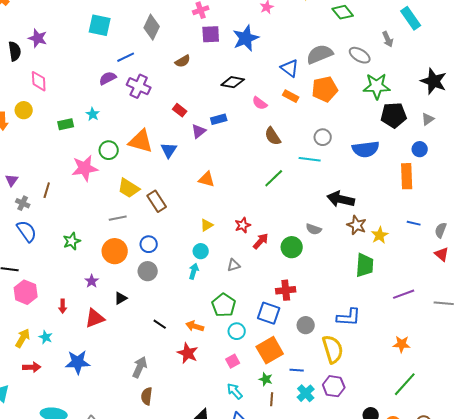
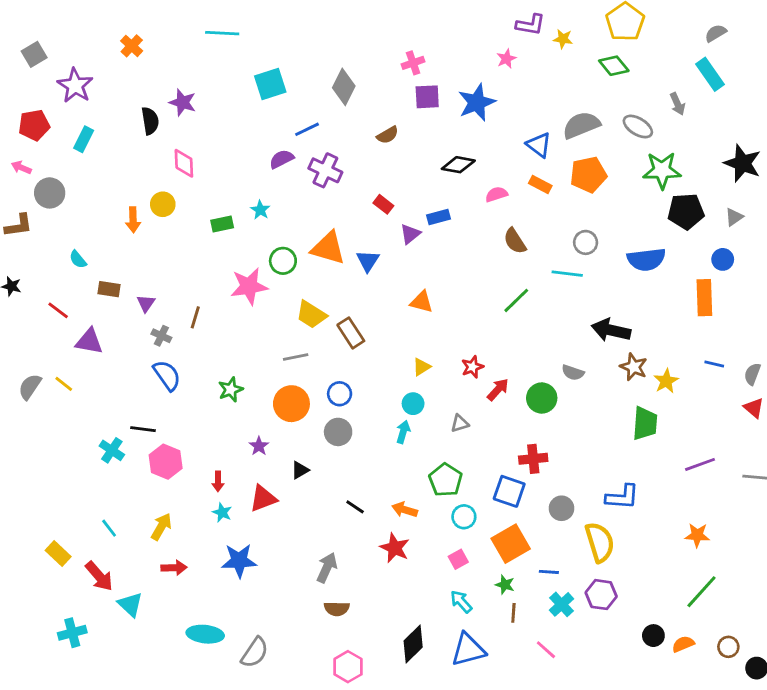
cyan square: (100, 25) -> (270, 84), turned -30
pink semicircle: (260, 103) -> (496, 194), turned 126
cyan star: (46, 337) -> (222, 513), moved
brown semicircle: (147, 396) -> (337, 609), turned -96

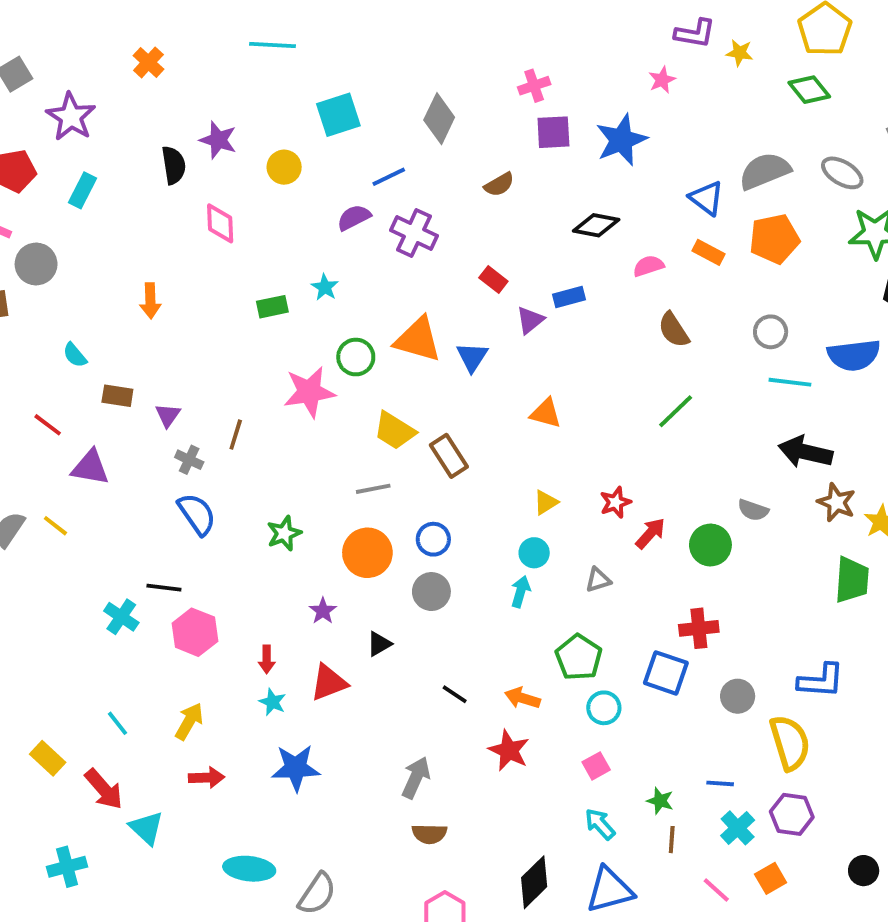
yellow circle: (163, 204) -> (284, 167), moved
cyan line: (567, 274) -> (790, 382), moved
orange square: (511, 544) -> (771, 878), moved, size x0.6

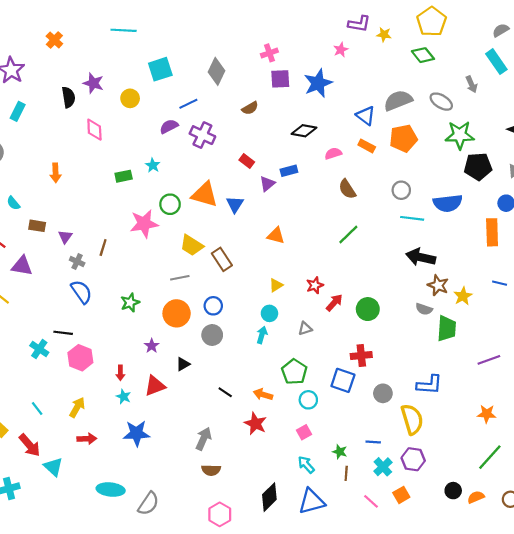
gray semicircle: (753, 510) -> (424, 309), moved

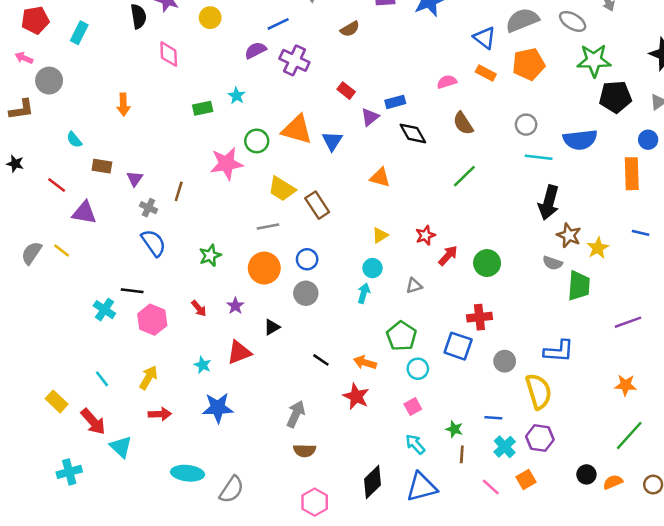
black diamond: (304, 131) -> (413, 133), moved, turned 50
black arrow: (421, 257) -> (549, 203), turned -88
red arrow: (120, 373) -> (199, 308), moved, turned -40

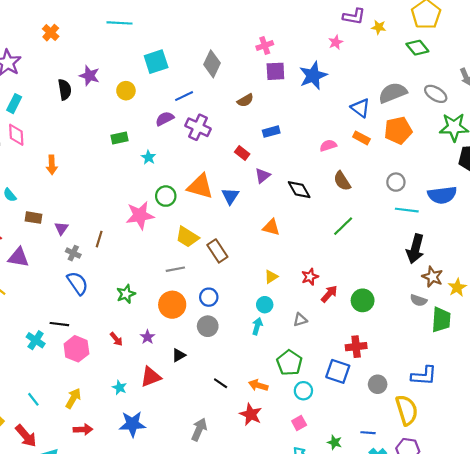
pink diamond: (169, 54) -> (16, 135), moved
blue rectangle: (395, 102) -> (271, 132), moved
green rectangle: (203, 108) -> (120, 138), moved

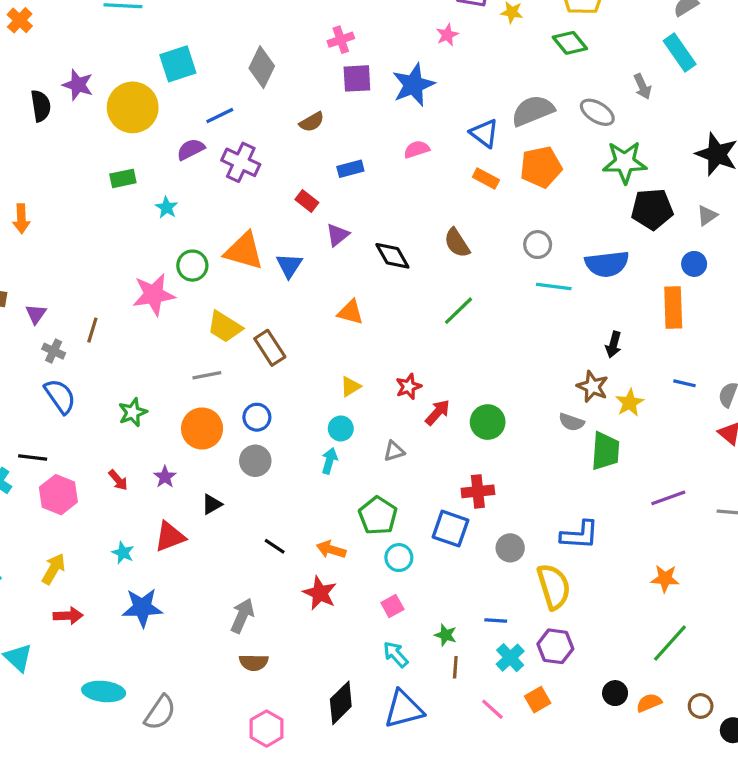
yellow circle: (126, 91) -> (133, 107), size x1.8
pink semicircle: (328, 146) -> (417, 149), moved
black arrow: (415, 249) -> (613, 345), moved, size x0.6

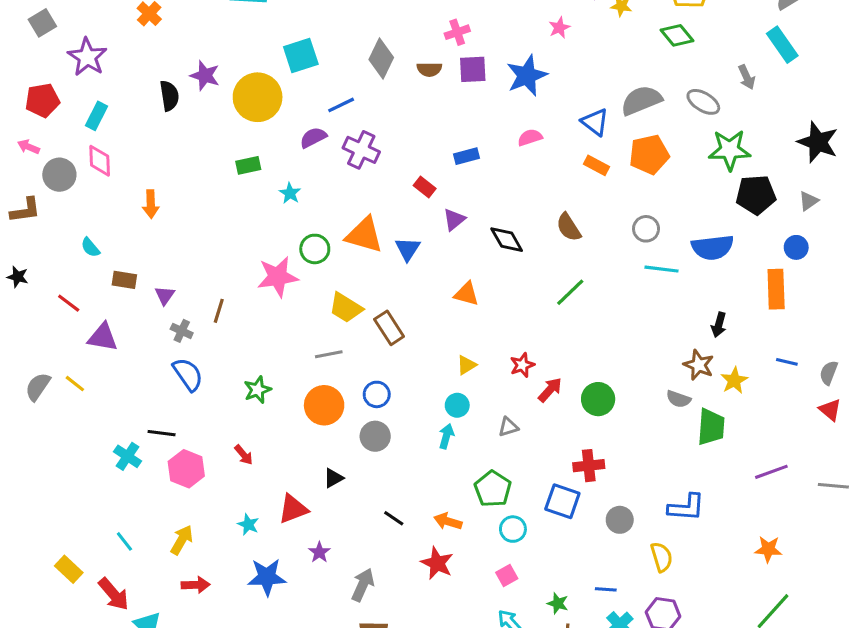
brown semicircle: (312, 122) -> (429, 69), moved, turned 30
purple star: (165, 477) -> (319, 552), moved
yellow semicircle: (554, 587) -> (662, 557), size x0.7

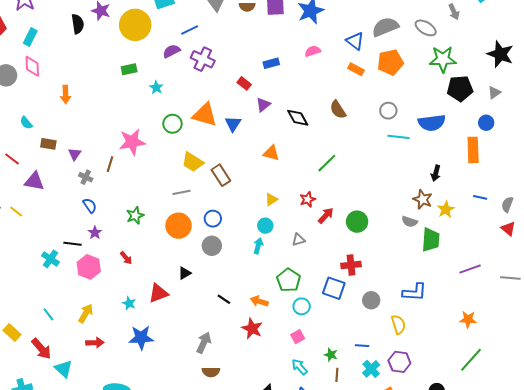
pink star: (278, 277) -> (132, 142), moved
green line: (570, 292) -> (327, 163), moved
blue semicircle: (188, 374) -> (90, 205), size x0.7
purple star: (319, 552) -> (95, 233), moved

